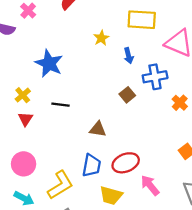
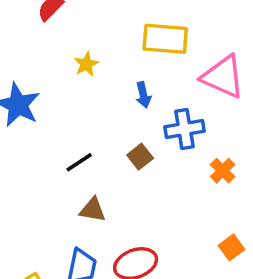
yellow star: (101, 38) -> (86, 64), moved
black line: (61, 105) -> (79, 162), moved, turned -42

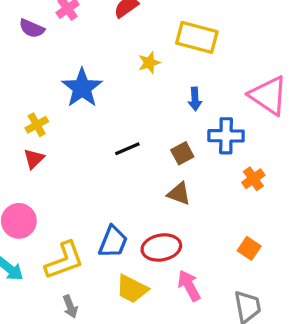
yellow rectangle: (165, 39) -> (197, 37), moved
brown triangle: (93, 210) -> (179, 194), moved
orange square: (232, 247) -> (249, 248), turned -30

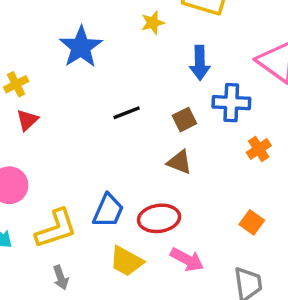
blue arrow: (195, 99) -> (200, 63), size x1.4
yellow cross: (37, 125) -> (16, 84), moved
pink arrow: (189, 286) -> (187, 260), turned 144

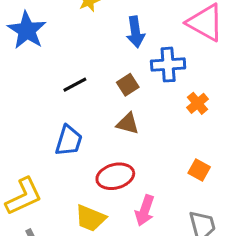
blue trapezoid: (108, 211) -> (69, 141), moved
pink arrow: (187, 260) -> (145, 210), turned 88

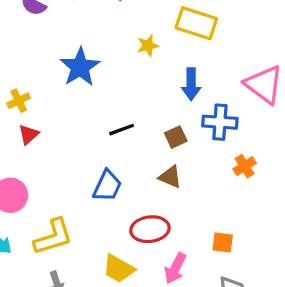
orange square: (199, 170) -> (223, 242), moved, turned -30

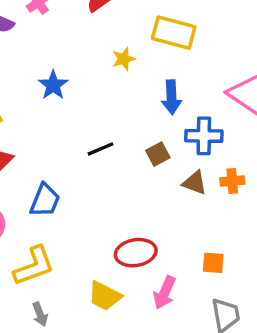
blue star: (80, 67) -> (53, 85), size x0.7
orange cross: (245, 166) -> (232, 181), turned 30
brown triangle: (170, 177) -> (195, 183), moved
blue trapezoid: (107, 186) -> (45, 200), moved

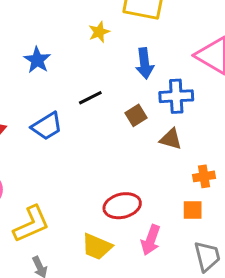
black line: (100, 149) -> (90, 98), moved
orange cross: (232, 181) -> (204, 176), moved
blue trapezoid: (45, 200) -> (47, 126), moved, turned 40

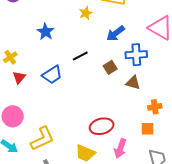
blue arrow: (145, 63) -> (116, 33), turned 60

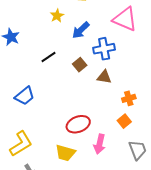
yellow star: (86, 13) -> (57, 16), moved
blue trapezoid: (52, 75) -> (25, 96), moved
orange square: (148, 129) -> (124, 121), turned -32

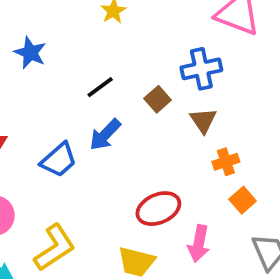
blue arrow: (81, 30) -> (105, 135), moved
brown triangle: (104, 77) -> (203, 121), turned 49
orange cross: (129, 98) -> (226, 162), moved

